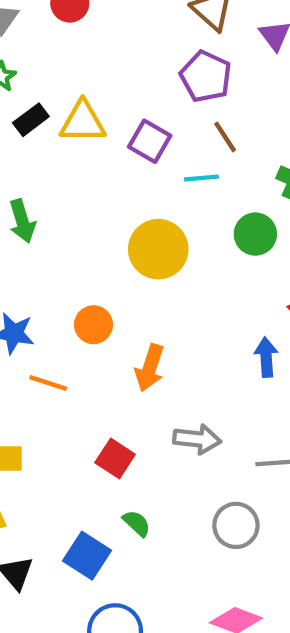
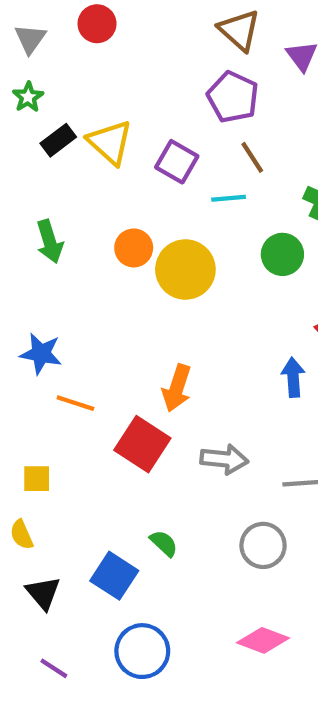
yellow triangle: (83, 122) -> (110, 142), turned 42
orange circle: (94, 325) -> (134, 248), moved
red square: (115, 459) -> (142, 444), moved, size x1.4

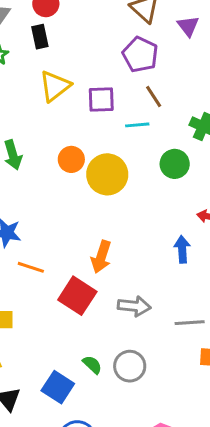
black rectangle: (58, 140) -> (40, 37), moved, turned -65
yellow triangle: (110, 142) -> (55, 86), turned 40
purple square: (177, 162) -> (101, 99), turned -32
gray circle: (263, 545) -> (130, 366), moved

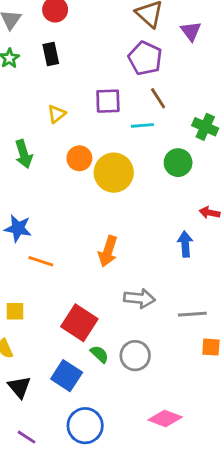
black rectangle: (40, 37) -> (51, 54), moved
yellow triangle: (55, 86) -> (57, 114), moved, size x0.6
red square: (77, 296) -> (79, 323), moved

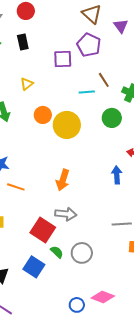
brown line: (158, 98) -> (104, 80), moved
purple square: (108, 101) -> (63, 59), moved
gray arrow: (139, 298) -> (66, 214), moved
blue circle: (85, 426) -> (77, 305), moved, size x0.6

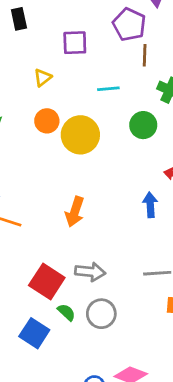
purple pentagon: (89, 45) -> (129, 24), moved
brown line: (104, 80) -> (145, 55), moved, turned 35
yellow triangle: (27, 84) -> (43, 78), moved
gray arrow: (66, 214) -> (90, 272), moved

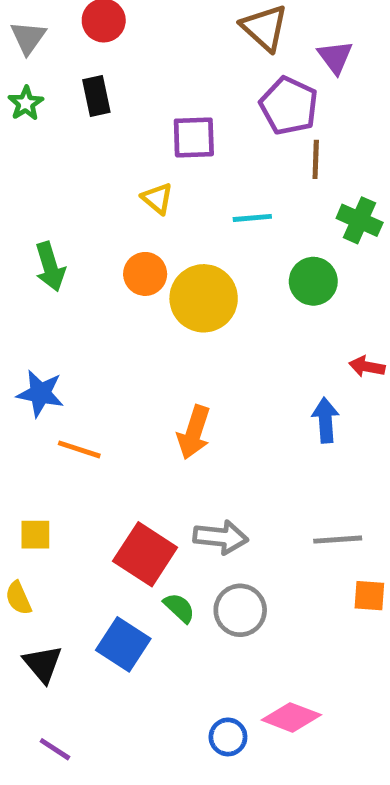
yellow triangle: (43, 78) -> (157, 198), moved, turned -42

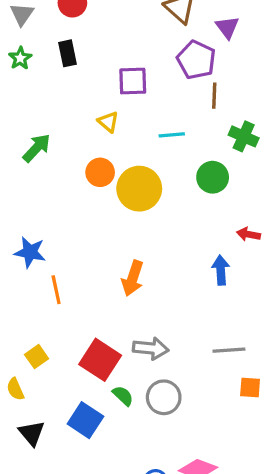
green arrow: (50, 267) -> (37, 148), moved, turned -120
orange line: (79, 449) -> (56, 290), turned 60
yellow square: (35, 535) -> (37, 357), moved, turned -35

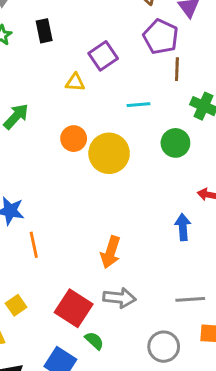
purple square: (133, 81) -> (103, 56), turned -32
yellow triangle: (108, 122) -> (75, 82), moved, turned -36
orange arrow: (133, 278) -> (111, 252), moved
gray circle: (164, 397) -> (164, 347), moved

